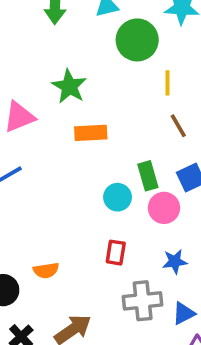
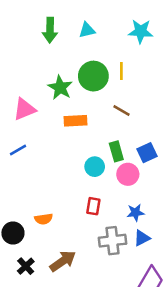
green circle: (137, 40) -> (93, 76), moved
yellow line: (168, 83) -> (121, 71), moved
brown line: (178, 126) -> (121, 110), moved, turned -30
blue triangle: (184, 313) -> (142, 238), moved

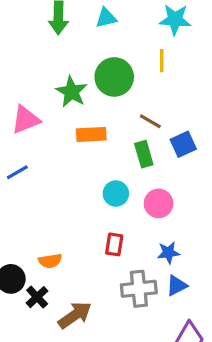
yellow line: (121, 71) -> (162, 61), moved
green rectangle: (116, 151) -> (144, 154), moved
blue square: (147, 153) -> (183, 144), moved
black cross: (26, 266) -> (37, 297), moved

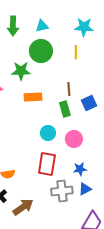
green circle: (114, 77) -> (41, 51), moved
green star: (72, 92) -> (21, 71), turned -30
brown line: (150, 121) -> (69, 89), turned 56
red rectangle: (114, 244) -> (47, 164), size x1.6

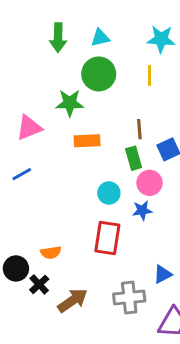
pink circle: (74, 139) -> (150, 183), moved
blue star: (80, 169) -> (142, 210), moved
gray cross: (62, 191) -> (129, 298), moved

